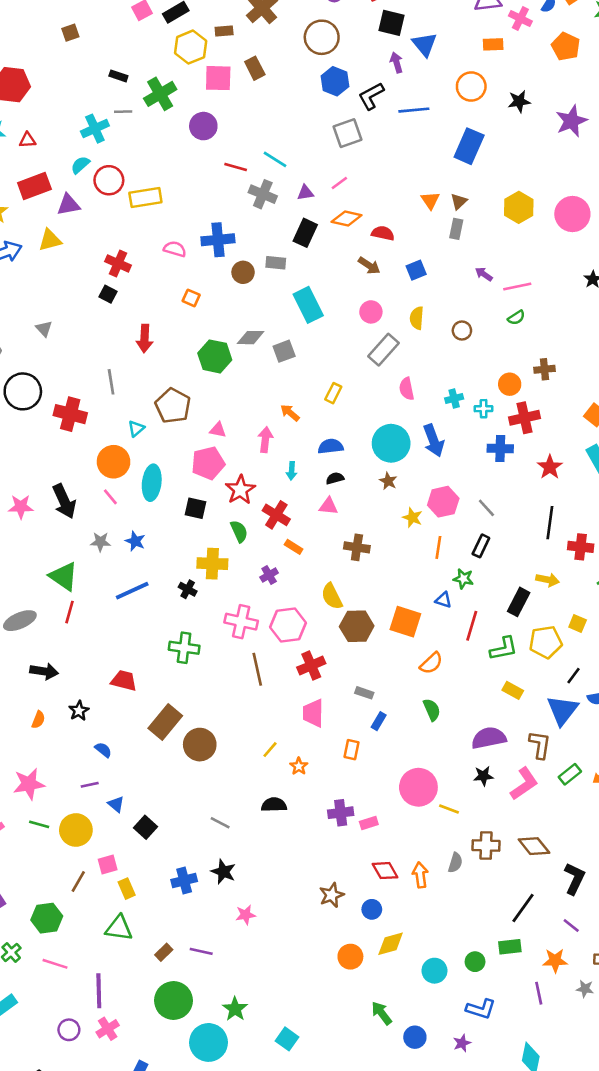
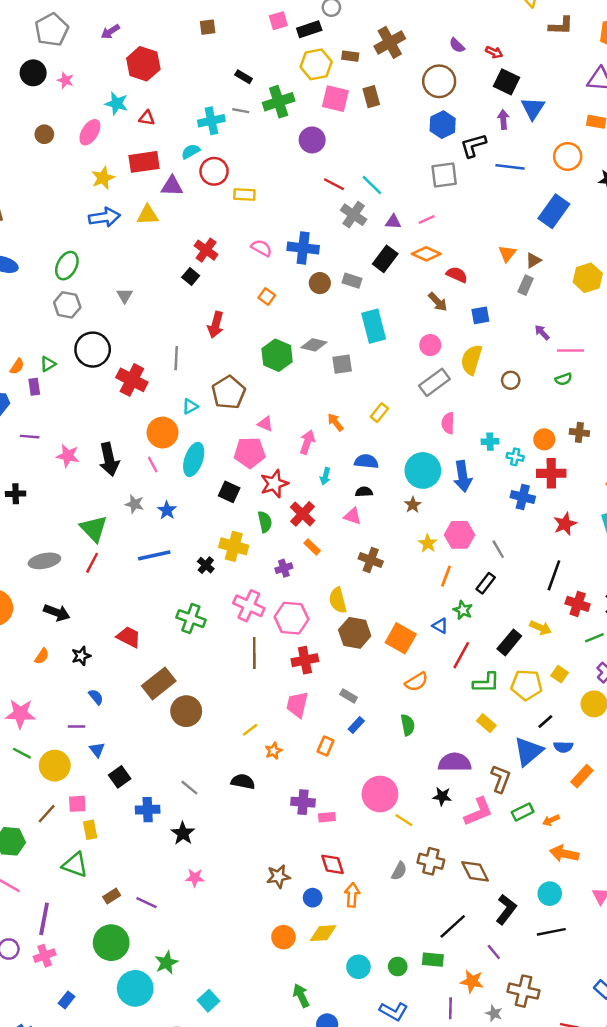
yellow rectangle: (145, 197) -> (244, 195), size x0.7
yellow semicircle: (417, 318) -> (471, 360), size x1.4
orange arrow: (420, 875) -> (352, 895), moved
blue cross: (184, 881) -> (148, 810), moved

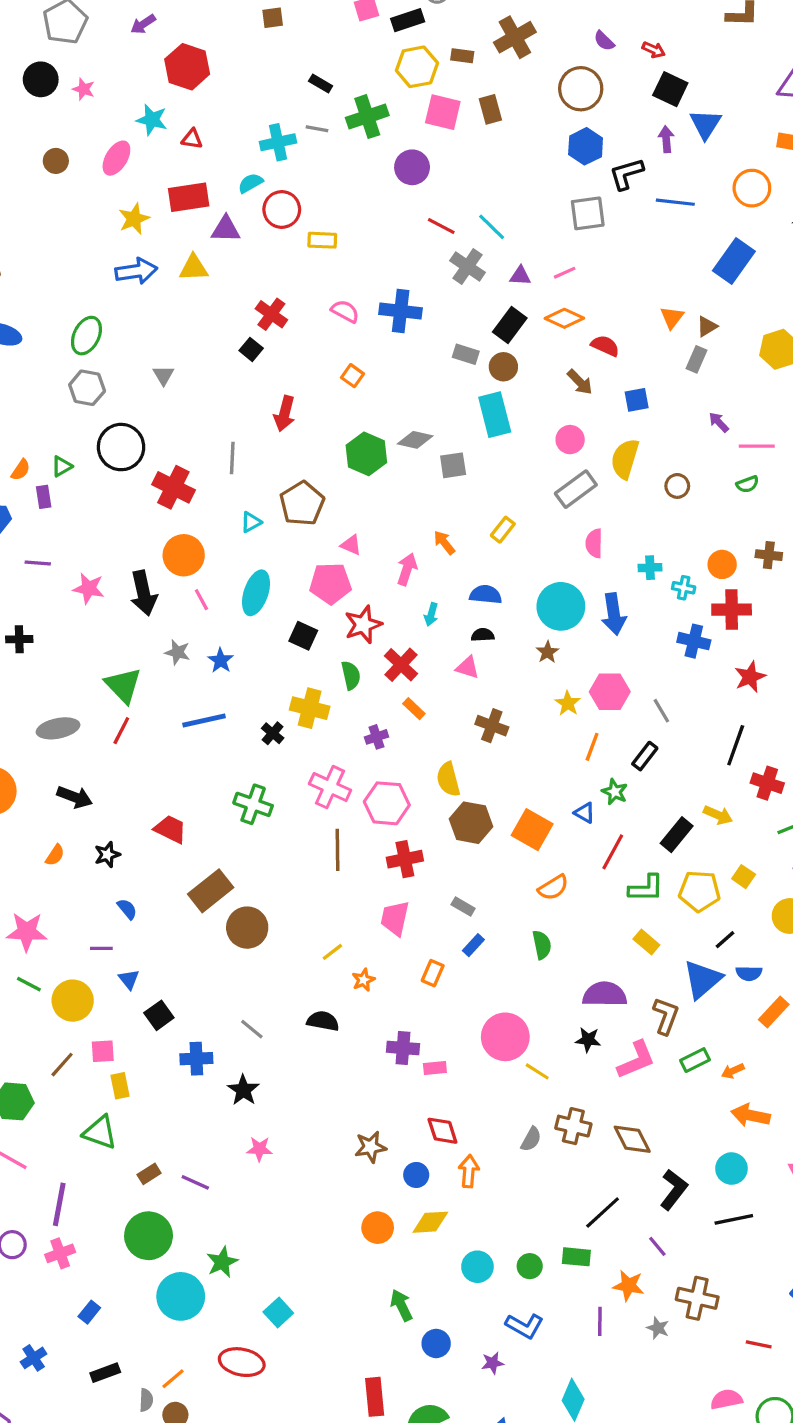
brown circle: (320, 283) -> (503, 367), moved
orange circle: (163, 433) -> (184, 555), moved

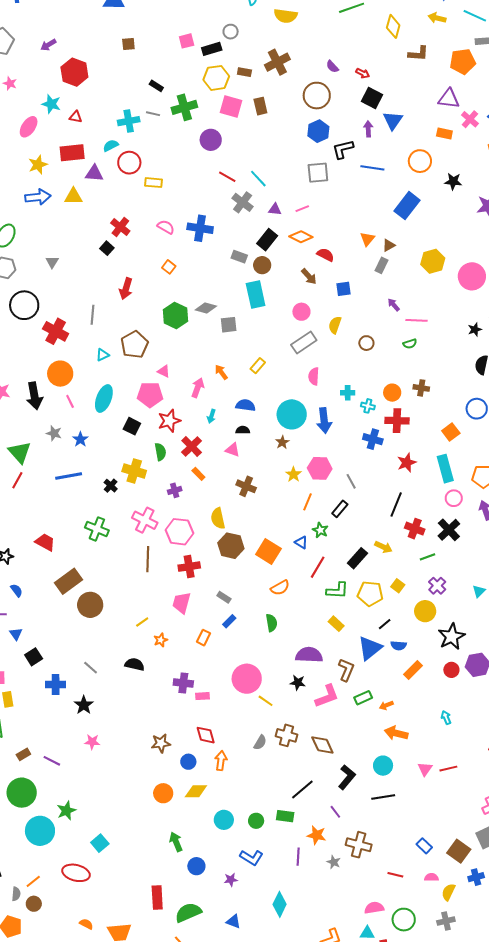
yellow semicircle: (625, 459) -> (335, 325), size x0.7

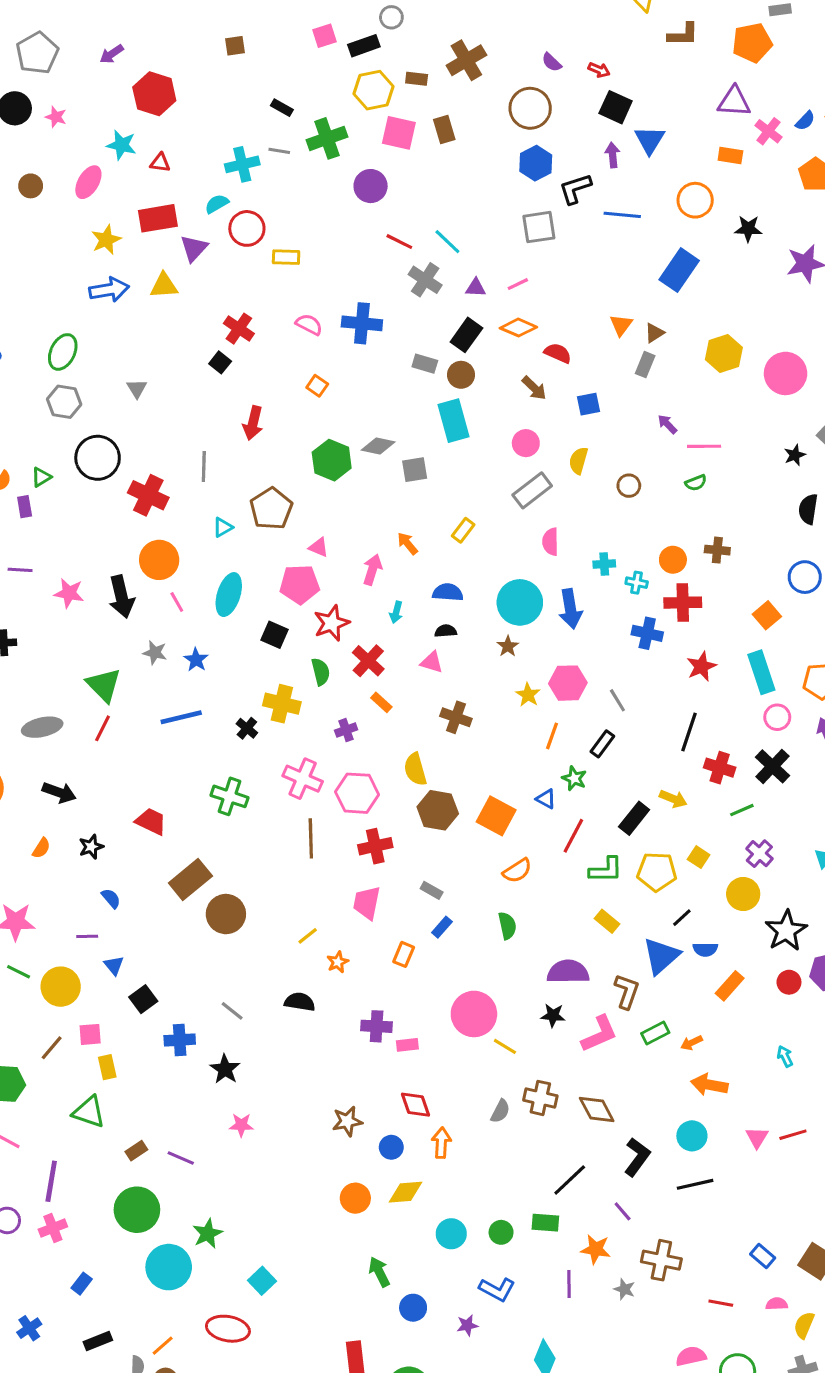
purple triangle: (94, 173) -> (194, 248), turned -48

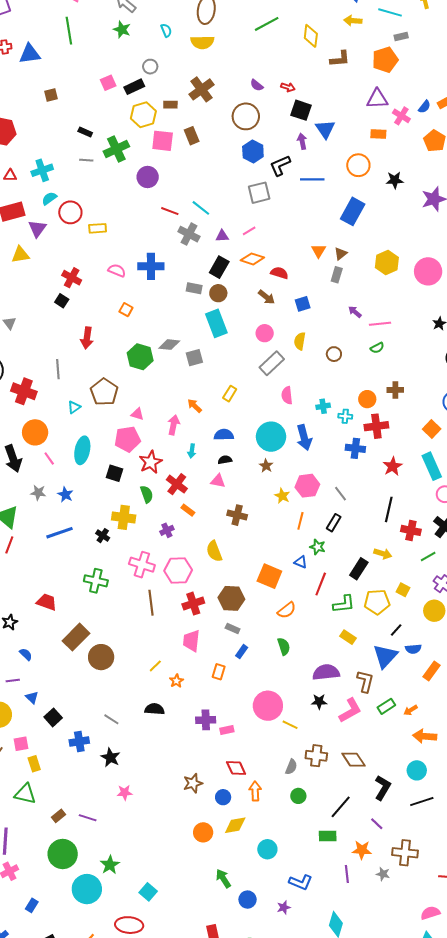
cyan cross: (242, 164) -> (42, 170), moved
brown hexagon: (438, 810) -> (231, 598), moved
green circle: (501, 1232) -> (298, 796), moved

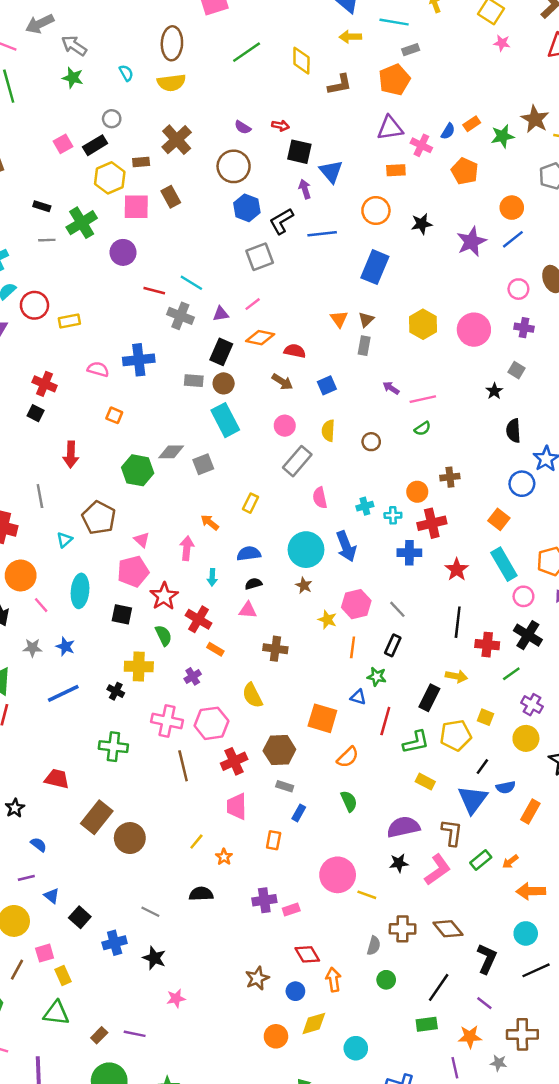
pink triangle: (137, 414) -> (142, 540), turned 32

